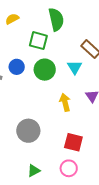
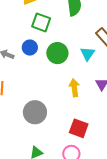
green square: (38, 41) -> (41, 22), moved

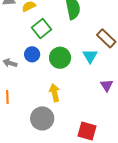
green square: (41, 22) -> (41, 28), turned 36
yellow arrow: (74, 88) -> (55, 93), moved

